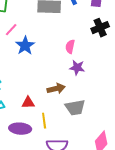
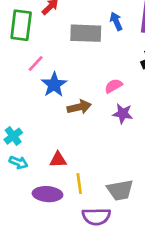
pink semicircle: (70, 47) -> (113, 86), turned 48
brown arrow: (56, 89) -> (79, 107), moved
gray trapezoid: (75, 108) -> (120, 190), moved

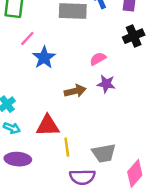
brown arrow: (79, 107) -> (75, 91), moved
red triangle: (58, 160) -> (48, 126), size x1.5
purple ellipse: (47, 194) -> (18, 159), moved

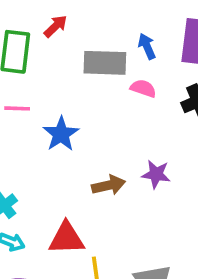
pink line: (27, 38) -> (17, 108), moved, turned 49
pink semicircle: (98, 59) -> (143, 88), moved, turned 49

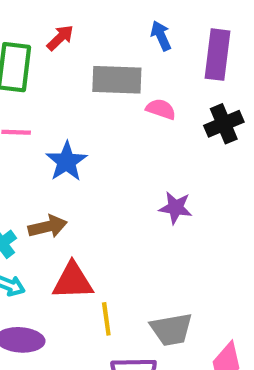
blue arrow: (147, 46) -> (161, 36), moved
brown arrow: (109, 185) -> (48, 227), moved

